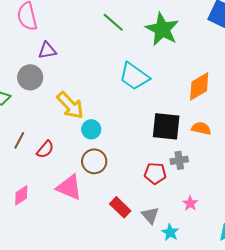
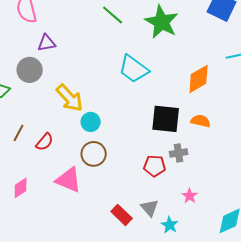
red rectangle: (120, 207) -> (122, 215), moved

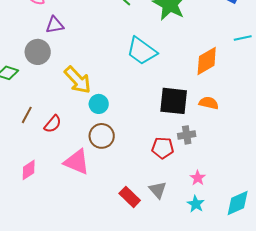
cyan star: (170, 225) -> (196, 204), moved

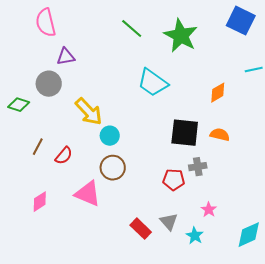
orange diamond: (207, 61) -> (218, 93), size x0.7
cyan star: (196, 204) -> (195, 236), moved

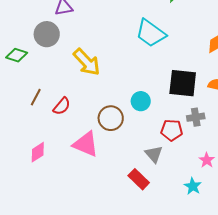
cyan circle: (110, 136) -> (141, 101), moved
gray triangle: (169, 222) -> (154, 154), moved

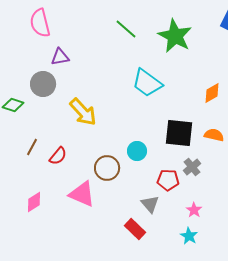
gray cross: (196, 117) -> (192, 167), turned -30
pink star: (207, 160) -> (194, 210), moved

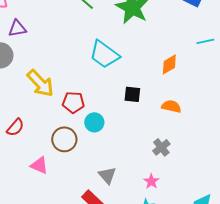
black square: (179, 133) -> (132, 94), moved, size x0.6
gray cross: (192, 167) -> (161, 147), moved
red pentagon: (168, 180) -> (73, 102), moved
pink triangle: (82, 194) -> (39, 165), size x0.7

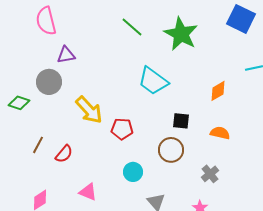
cyan circle: (94, 122) -> (133, 172), moved
brown circle: (64, 139) -> (171, 150), moved

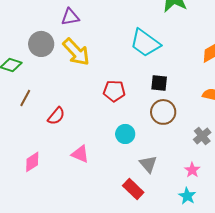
purple triangle: (66, 55) -> (70, 17), moved
yellow arrow: (89, 110) -> (76, 52), moved
black square: (181, 121) -> (159, 83), moved
brown line: (38, 145) -> (25, 98), moved

